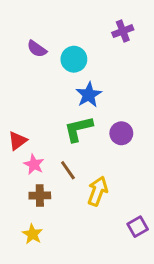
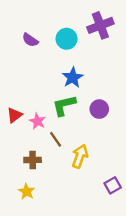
purple cross: (123, 31) -> (100, 25), size x1.5
cyan circle: (74, 59) -> (67, 39), moved
pink star: (34, 164) -> (37, 121), moved

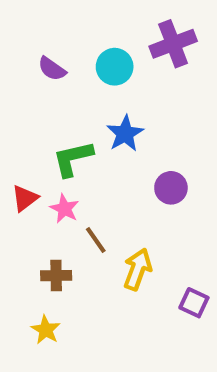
green L-shape: (64, 105) -> (73, 159), moved
purple square: (113, 185) -> (194, 303), moved, turned -35

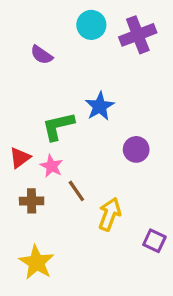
cyan circle: (115, 67) -> (91, 25), moved
brown cross: (56, 276) -> (32, 201), moved
yellow star: (46, 330) -> (37, 262), size x1.5

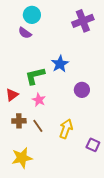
cyan circle: (91, 25) -> (32, 15), moved
pink star: (51, 166) -> (39, 100), moved
brown line: (76, 191) -> (38, 126), moved
yellow star: (37, 262) -> (22, 158), turned 30

